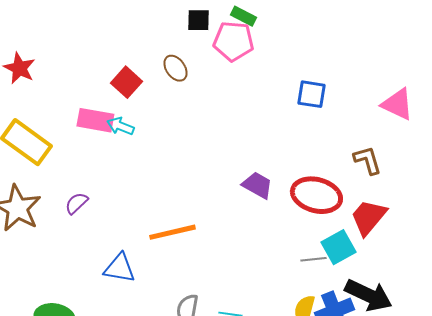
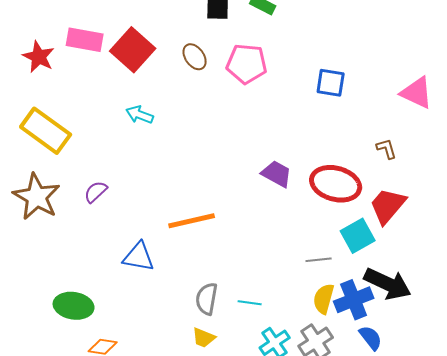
pink pentagon: (233, 41) -> (247, 64), moved
red square: (126, 82) -> (133, 50), moved, size x1.4
pink rectangle: (95, 120) -> (85, 40), moved
brown L-shape: (367, 160) -> (387, 149), size x0.7
gray line: (313, 259) -> (319, 260), moved

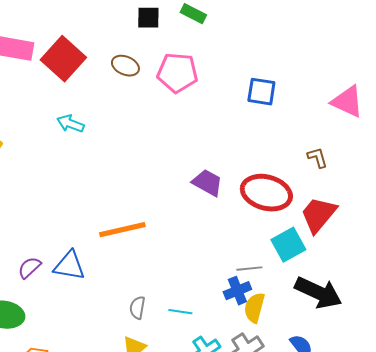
brown ellipse: (195, 57) -> (125, 66), turned -32
purple semicircle: (96, 192) -> (29, 268), moved
gray semicircle: (207, 299) -> (137, 308), size x0.7
blue cross: (354, 300) -> (237, 291), moved, size x0.7

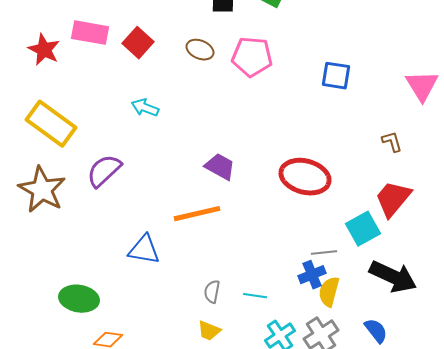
red square: (63, 59) -> (138, 43), size x0.7
pink triangle: (347, 102) -> (422, 86), turned 33
purple trapezoid: (207, 183) -> (220, 167), moved
red ellipse: (266, 193) -> (305, 177), moved
purple semicircle: (29, 268) -> (104, 171), moved, size x1.5

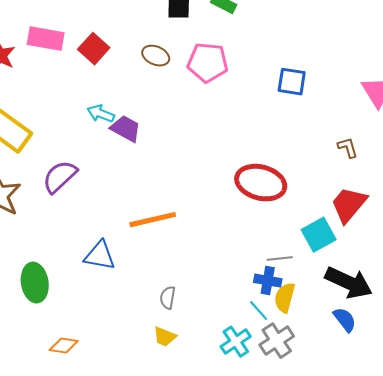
purple trapezoid: (220, 167) -> (126, 129), moved
blue cross: (312, 275) -> (268, 281), turned 32
cyan line: (255, 296) -> (259, 311), moved, turned 40
green ellipse: (79, 299) -> (35, 283), moved, turned 72
blue semicircle: (376, 331) -> (345, 320), moved

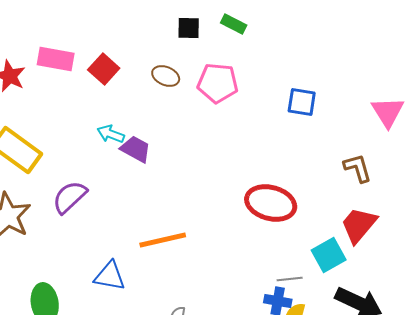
brown L-shape: (348, 148) -> (358, 168), size x1.4

